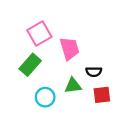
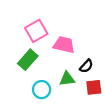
pink trapezoid: (69, 49) -> (64, 45), turned -60
black semicircle: (94, 72) -> (86, 66), turned -48

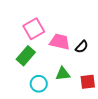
black semicircle: (86, 66) -> (82, 47), moved

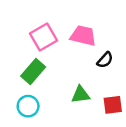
pink trapezoid: (60, 42) -> (83, 36), moved
cyan circle: (39, 84) -> (28, 106), moved

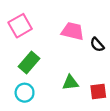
pink square: (43, 37) -> (20, 26), moved
black semicircle: (105, 60) -> (97, 45), moved, turned 96

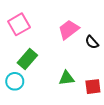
pink trapezoid: (73, 31) -> (69, 30), turned -50
cyan circle: (25, 93) -> (15, 81), moved

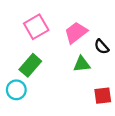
pink square: (19, 24) -> (36, 27), moved
green triangle: (67, 78) -> (82, 64), moved

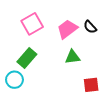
black semicircle: (102, 47) -> (90, 27), moved

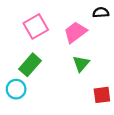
black semicircle: (90, 27) -> (101, 13), moved, turned 128
green triangle: (72, 57) -> (81, 64), turned -42

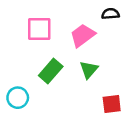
pink square: (36, 26) -> (39, 29), turned 30
green rectangle: (30, 65) -> (51, 71), moved

